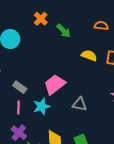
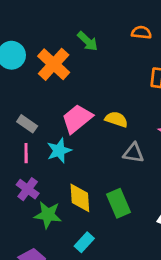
orange cross: (41, 19) -> (54, 64), moved, size x1.6
yellow semicircle: (89, 56) -> (116, 119), moved
gray triangle: (80, 104) -> (133, 153), moved

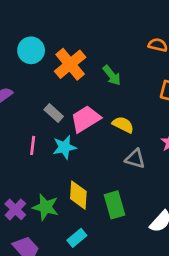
green arrow: (88, 41) -> (112, 75), moved
gray rectangle: (27, 124) -> (54, 113), moved
purple cross: (28, 189) -> (15, 209), moved

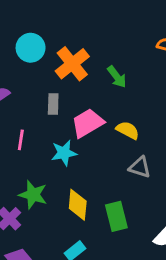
gray rectangle: (54, 113) -> (53, 104), moved, turned 48
pink line: (33, 145) -> (21, 140), moved
green star: (46, 207) -> (33, 195), moved

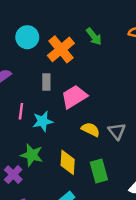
green arrow: (117, 77) -> (94, 37), moved
yellow semicircle: (128, 130) -> (91, 130), moved
cyan star: (64, 153) -> (43, 121), moved
gray triangle: (140, 167) -> (117, 131), turned 36

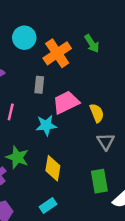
cyan star: (43, 121) -> (46, 125), moved
yellow semicircle: (91, 130) -> (97, 113), moved, turned 36
green rectangle: (99, 171) -> (99, 181), moved

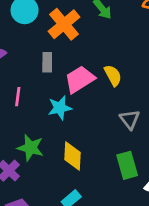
yellow semicircle: (97, 113) -> (113, 75), moved

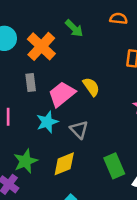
gray triangle: (130, 119) -> (79, 130), moved
green star: (31, 148) -> (25, 161), turned -30
yellow diamond: (73, 156) -> (64, 164), turned 72

